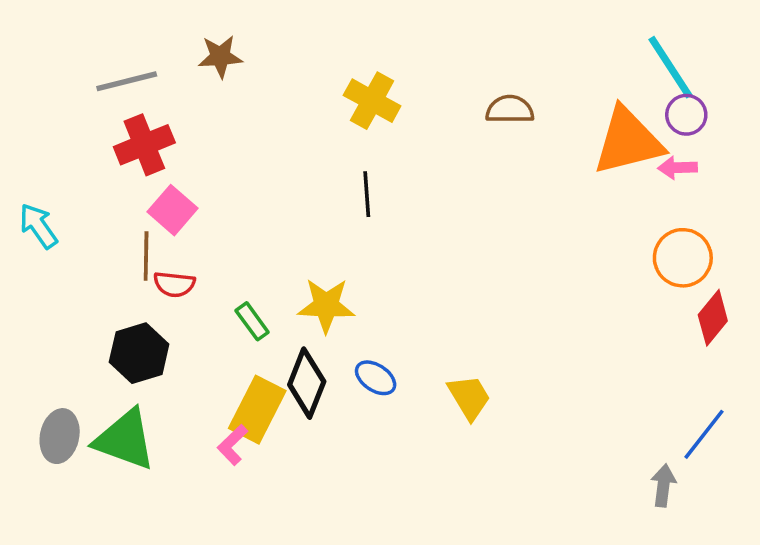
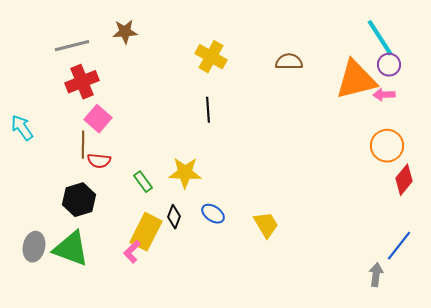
black diamond: (307, 383) -> (174, 217), size x0.6

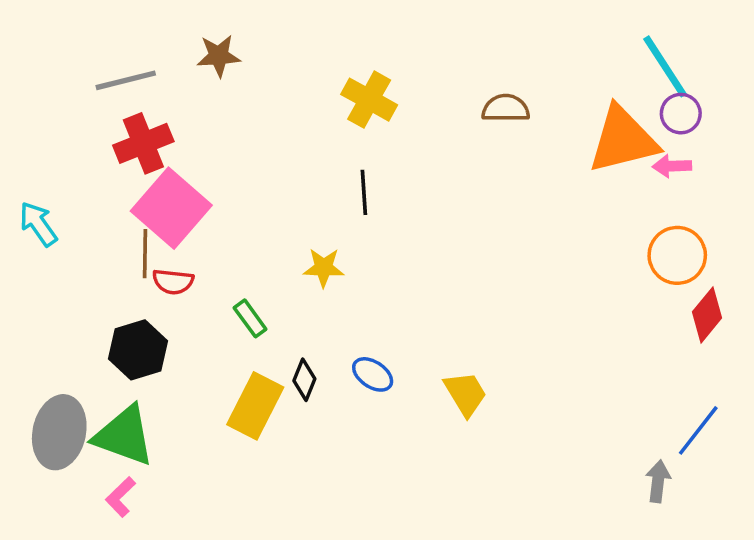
pink square: (98, 119) -> (171, 208), size x1.6
yellow star: (185, 173) -> (324, 268), moved, size x0.7
gray ellipse: (34, 247) -> (59, 432), size x1.4
pink L-shape: (132, 252) -> (121, 497), moved

